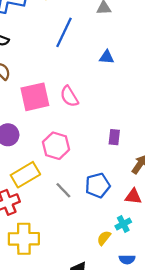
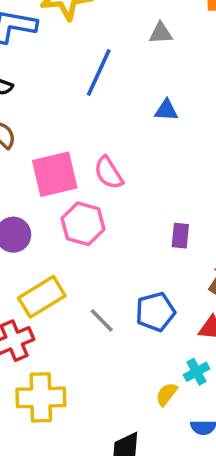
pink hexagon: (56, 146) -> (83, 224), moved

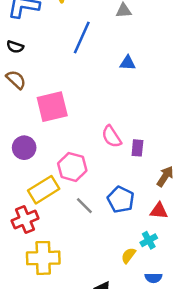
pink semicircle: (109, 173) -> (112, 137), moved
pink hexagon: (83, 224) -> (72, 167), moved
blue pentagon: (155, 312) -> (121, 200), turned -30

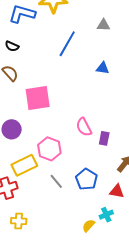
yellow cross: (43, 258) -> (19, 221), size x0.6

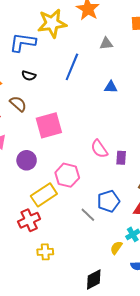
black semicircle: (12, 46) -> (29, 76), moved
blue pentagon: (86, 179) -> (108, 201), turned 30
gray line: (56, 181) -> (88, 215), moved

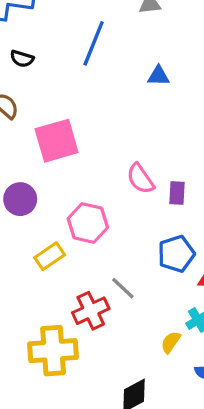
yellow rectangle: (44, 195) -> (50, 256), size x0.7
blue pentagon: (108, 201) -> (176, 254), moved
red cross: (29, 220) -> (91, 311), moved
yellow cross: (45, 252) -> (53, 351), size x1.8

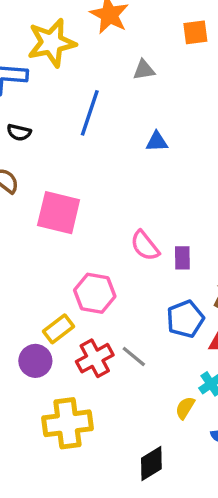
pink square: (57, 141) -> (59, 213), turned 33
purple circle: (20, 199) -> (35, 361), moved
red cross: (91, 311) -> (95, 358), moved

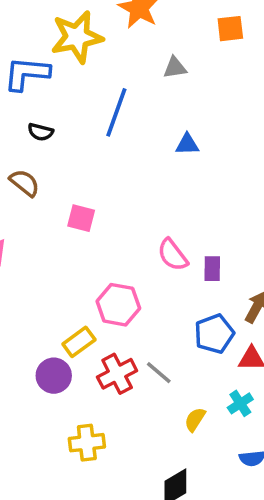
pink square: (59, 213) -> (81, 218), size x0.6
yellow semicircle: (185, 408) -> (195, 419), moved
yellow cross: (67, 423) -> (87, 443), size x0.7

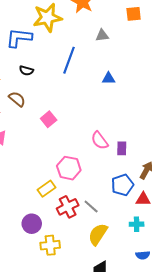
pink square: (81, 218) -> (49, 119), turned 35
purple circle: (54, 376) -> (32, 224), moved
cyan cross: (240, 403) -> (137, 224), turned 32
yellow semicircle: (195, 419) -> (98, 234), moved, size x1.6

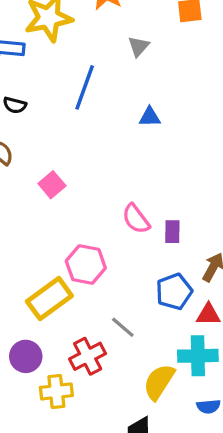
gray triangle: (102, 35) -> (139, 46), turned -40
yellow rectangle: (46, 189) -> (49, 299), size x1.5
red cross: (68, 207) -> (88, 356), moved
cyan cross: (137, 224) -> (198, 356), size x1.6
yellow semicircle: (98, 234) -> (159, 382), moved

